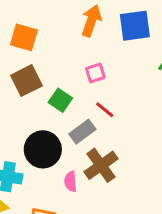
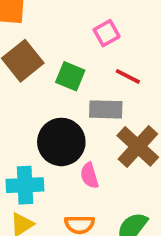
gray rectangle: (82, 132) -> (106, 109), turned 50
pink semicircle: (71, 182) -> (89, 176), moved

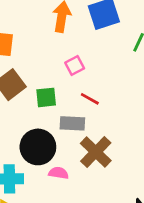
green square: (70, 76) -> (46, 97), turned -30
pink semicircle: (89, 176) -> (58, 173), turned 114

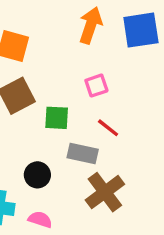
black circle: (38, 147) -> (37, 175), size x0.6
pink semicircle: (58, 173) -> (40, 219), moved

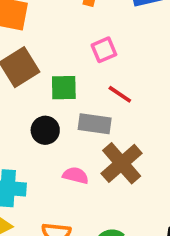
black circle: (37, 175) -> (45, 130), moved
pink semicircle: (40, 219) -> (76, 175), moved

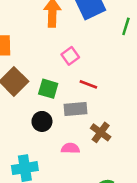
green square: (64, 88) -> (48, 89), turned 30
brown cross: (122, 163) -> (101, 132), size x0.7

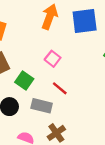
pink square: (70, 56) -> (53, 59), turned -35

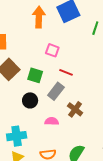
gray rectangle: (42, 106) -> (56, 91), turned -48

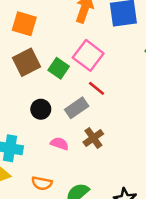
pink square: (52, 50) -> (88, 55), size x1.6
green square: (35, 75) -> (59, 68), moved

